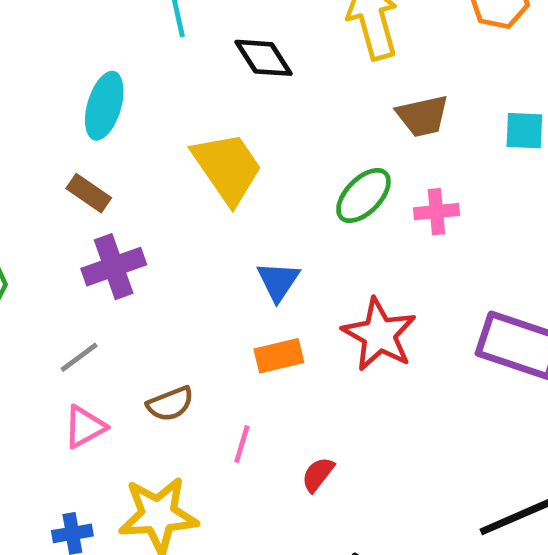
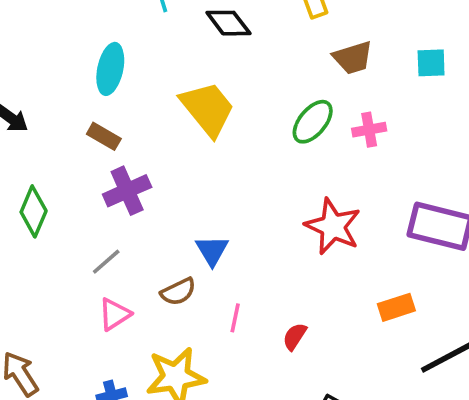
blue triangle: (278, 281) -> (212, 251), moved
orange rectangle: (279, 356) -> (396, 307), moved

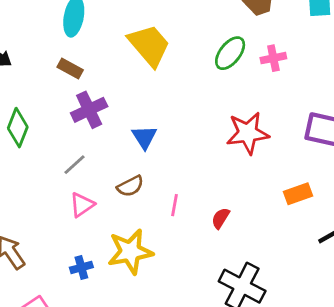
red star: (333, 226) -> (248, 133), turned -30
blue triangle: (212, 251) -> (144, 137), moved

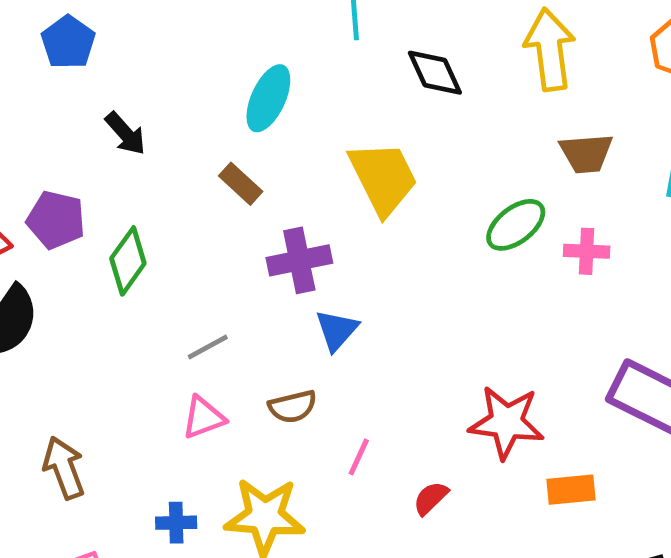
purple cross: (89, 110) -> (299, 260), moved
red star: (248, 133) -> (506, 422), moved

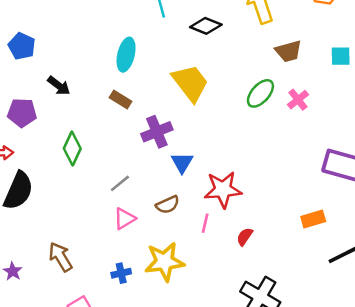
black diamond: (435, 73) -> (206, 26), turned -32
purple pentagon: (56, 220) -> (22, 113), moved
pink cross: (587, 251) -> (298, 100), turned -30
red star: (506, 422) -> (223, 189), moved

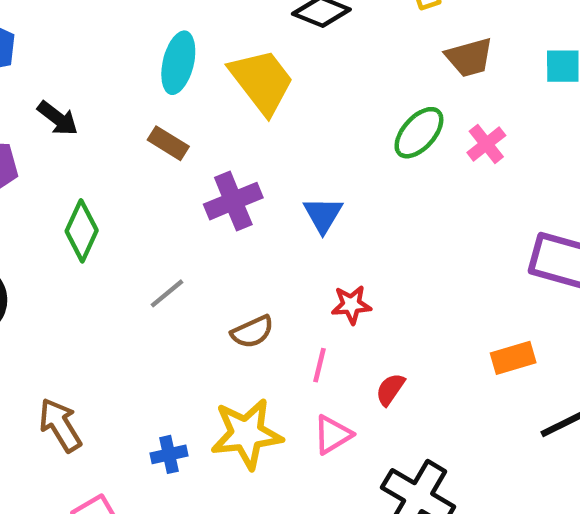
yellow trapezoid: (190, 83) -> (262, 81), moved
blue triangle: (182, 163) -> (323, 215), moved
red star: (223, 189) -> (351, 305), size x0.6
pink triangle: (125, 219) -> (333, 435), moved

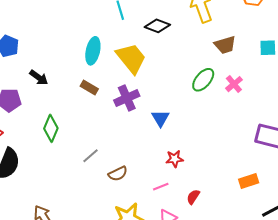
purple cross: (233, 201) -> (127, 98), moved
brown semicircle: (252, 332) -> (118, 174), moved
pink line: (319, 365) -> (161, 187), turned 56

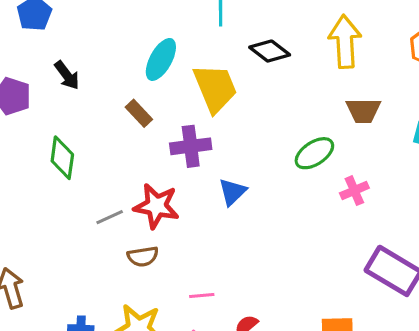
pink cross: (234, 84) -> (354, 191), moved
green diamond: (51, 128) -> (62, 158), turned -32
red star: (174, 159) -> (156, 206), moved, size x1.6

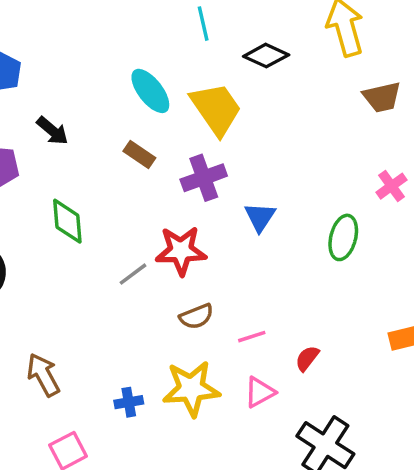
cyan ellipse: (161, 59) -> (150, 91), turned -54
green ellipse: (314, 153) -> (343, 237), moved, turned -30
brown semicircle: (143, 256) -> (196, 316), moved

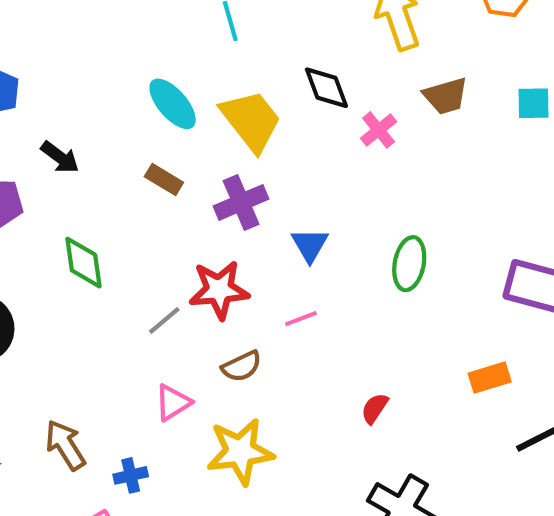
black diamond: (266, 56) -> (326, 88), moved, turned 48
pink cross: (392, 186) -> (379, 130), moved
pink line: (252, 337) -> (301, 319), moved
pink triangle: (260, 392) -> (173, 403), moved
blue cross: (129, 402) -> (131, 475), moved

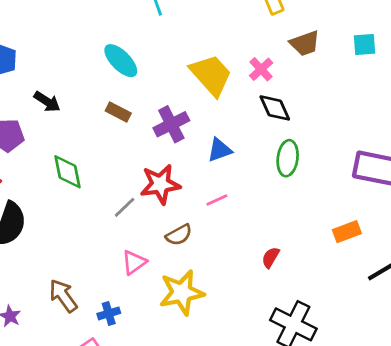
black diamond: (326, 88) -> (275, 108), moved
yellow trapezoid: (251, 121) -> (211, 75), moved
blue triangle: (310, 245) -> (220, 150), turned 44

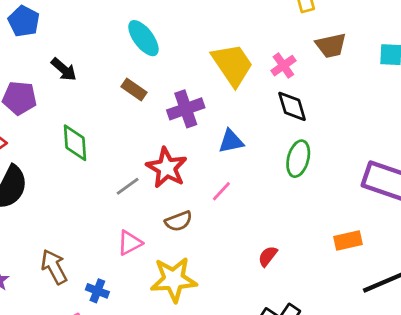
red star: (160, 184) -> (167, 168), turned 30
pink line: (217, 200) -> (221, 191), turned -30
blue cross: (109, 313) -> (97, 291), turned 30

